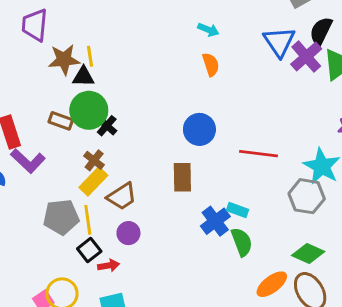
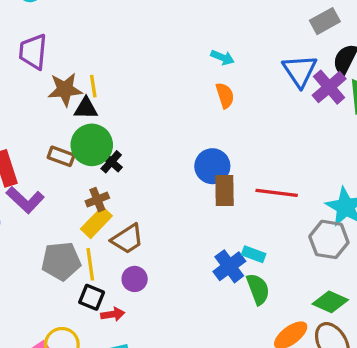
brown cross: (94, 160) -> (97, 200), turned 30
brown rectangle: (182, 177) -> (224, 190), moved
black square: (89, 250) -> (92, 297), turned -30

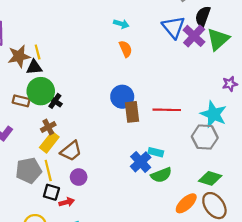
green semicircle: (258, 289) -> (161, 175), turned 96

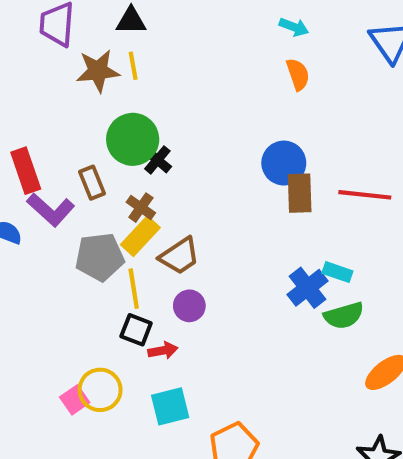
black triangle: (34, 67) -> (131, 21), moved
brown rectangle: (21, 101) -> (92, 183), moved, turned 49
brown cross: (48, 127) -> (141, 208), turned -32
gray pentagon: (29, 170) -> (100, 257), moved

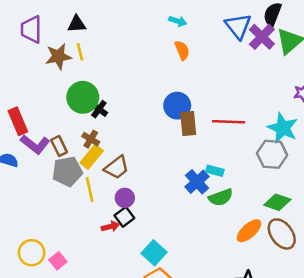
brown rectangle: (92, 183) -> (59, 146), moved
black square: (136, 330) -> (124, 217), moved, turned 36
yellow circle: (100, 390) -> (32, 253), moved
cyan square: (170, 406) -> (154, 253), moved, turned -30

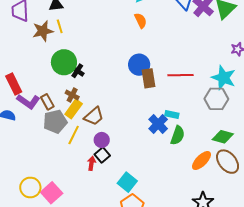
yellow line: (90, 190) -> (74, 135), turned 42
green semicircle: (221, 197) -> (178, 135), turned -48
red arrow: (110, 227) -> (92, 163), turned -64
pink square: (58, 261) -> (52, 193), size x1.5

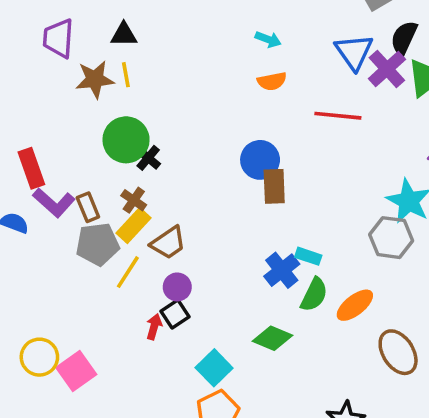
orange semicircle: (141, 21) -> (272, 81), turned 98
red line: (180, 75) -> (338, 116), moved
green diamond: (223, 137) -> (273, 338), moved
orange ellipse: (201, 161) -> (355, 305), moved

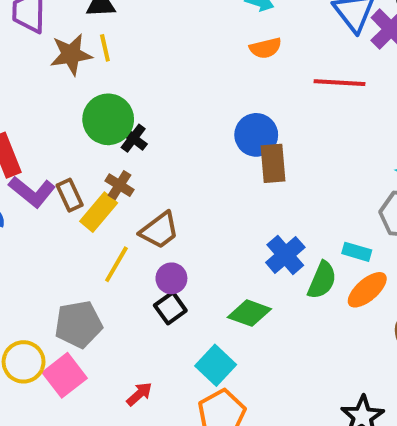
yellow rectangle: (133, 225) -> (99, 212), moved
gray pentagon: (98, 244) -> (78, 324), moved
cyan rectangle: (308, 256) -> (357, 252), moved
red arrow: (154, 327) -> (139, 394), moved, turned 35
green diamond: (273, 338) -> (249, 313), moved

